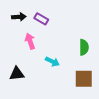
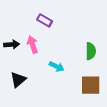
black arrow: (19, 17) -> (12, 45), moved
black triangle: (17, 74) -> (18, 80), turned -35

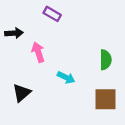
purple rectangle: (45, 20) -> (52, 14), moved
black arrow: (12, 45) -> (14, 33), moved

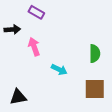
purple rectangle: (52, 14) -> (36, 12), moved
black triangle: (22, 93) -> (18, 97), moved, turned 30

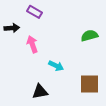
green semicircle: (95, 54) -> (89, 36), moved, turned -105
black triangle: (18, 97) -> (40, 92), moved

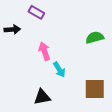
pink arrow: (32, 44) -> (44, 51), moved
cyan arrow: (56, 66) -> (59, 70), turned 32

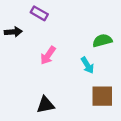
pink arrow: (44, 51) -> (48, 55), turned -126
cyan arrow: (59, 70) -> (87, 65), moved

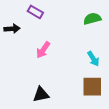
green semicircle: (102, 41) -> (92, 19), moved
cyan arrow: (87, 65) -> (93, 59), moved

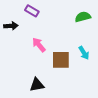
pink arrow: (43, 50) -> (39, 45), turned 105
brown square: (92, 87) -> (61, 60), moved

